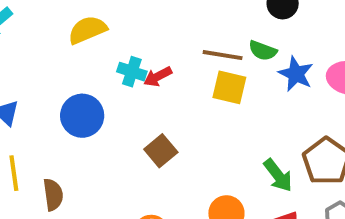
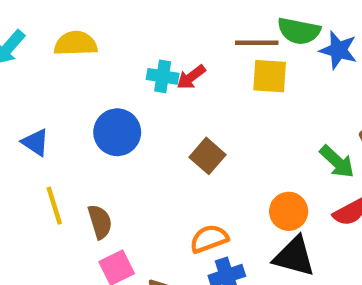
yellow semicircle: (87, 30) -> (76, 44), moved, turned 30
green semicircle: (263, 51) -> (299, 31), size x1.4

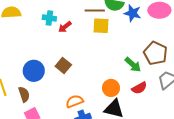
cyan cross: (163, 76) -> (49, 18), moved
blue circle: (117, 132) -> (34, 71), moved
brown square: (207, 156) -> (63, 66), moved

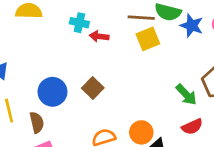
yellow square: (101, 26) -> (148, 39), turned -30
red arrow: (65, 27) -> (99, 36), turned 40
orange circle: (111, 88) -> (141, 132), moved

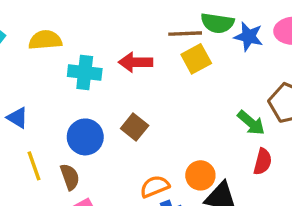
cyan cross: (79, 23) -> (85, 72), moved, size x1.4
red arrow: (99, 36) -> (136, 62), size x1.4
red semicircle: (192, 127) -> (263, 162), turned -45

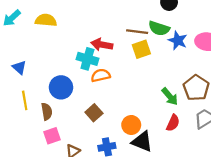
cyan cross: (85, 72) -> (87, 59), moved
brown square: (135, 127) -> (94, 113), moved
orange semicircle: (155, 186) -> (101, 75), moved

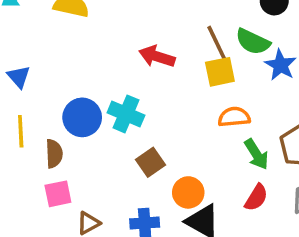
brown line: (137, 32) -> (217, 42), turned 50
cyan cross: (87, 59) -> (126, 114), moved
orange semicircle: (101, 75) -> (234, 117), moved
brown square: (94, 113) -> (151, 162), moved

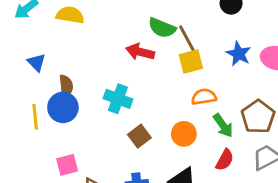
green semicircle: (253, 42) -> (162, 28), moved
blue triangle: (19, 77) -> (36, 62), moved
blue circle: (82, 117) -> (63, 107), moved
brown semicircle: (54, 154) -> (66, 86), moved
orange circle: (188, 192) -> (184, 134), moved

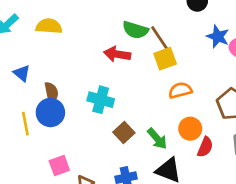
blue star: (239, 54) -> (218, 37), moved
green arrow: (223, 125) -> (157, 139), moved
orange circle: (184, 134) -> (190, 129), moved

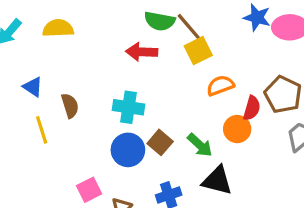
blue circle: (50, 113) -> (128, 150), moved
yellow line: (25, 124) -> (42, 130), moved
red semicircle: (205, 147) -> (252, 108), moved

